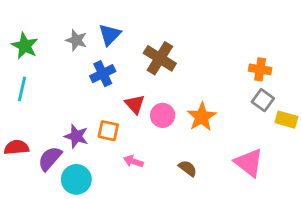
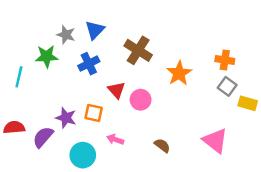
green star: (25, 46) -> (47, 56), moved, turned -30
orange star: (202, 117) -> (179, 73), moved
cyan circle: (76, 179) -> (83, 155), moved

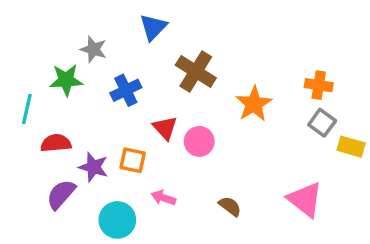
blue triangle: (95, 30) -> (153, 27), moved
red semicircle: (14, 127) -> (56, 143), moved

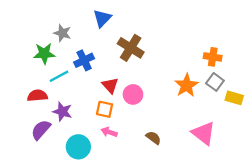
orange star: (254, 104) -> (186, 85), moved
cyan line: (27, 109) -> (59, 76), moved, turned 48
orange square: (133, 160) -> (105, 109), moved

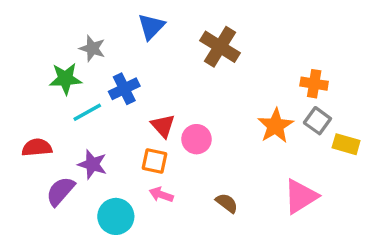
brown cross: (131, 48) -> (220, 47), moved
red semicircle: (37, 96) -> (37, 148), moved
pink triangle: (204, 133) -> (301, 196), turned 50

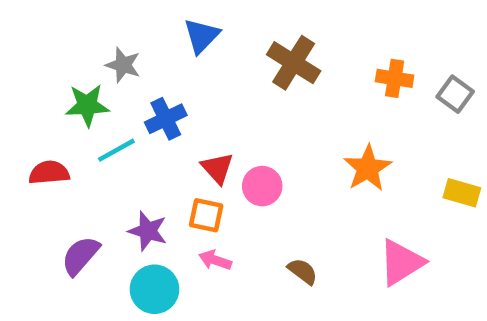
orange cross: (314, 84) -> (395, 78), moved
gray square: (317, 121) -> (455, 94), moved
red semicircle: (37, 148) -> (49, 173), moved
purple star: (92, 164) -> (148, 231), moved

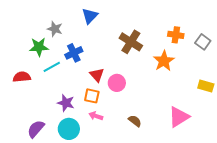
brown cross: (294, 63) -> (131, 42), moved
orange star: (368, 168) -> (164, 61), moved
purple semicircle: (80, 256) -> (36, 129), moved

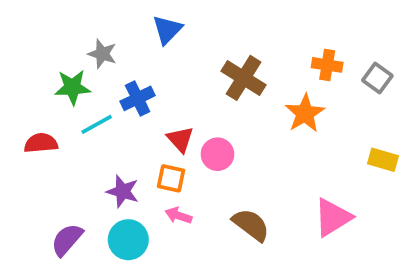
brown semicircle: (135, 121) -> (251, 225), size x1.5

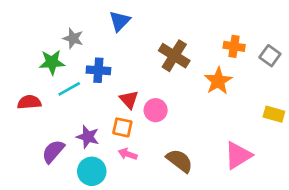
blue cross: (138, 98) -> (98, 70), turned 30
purple semicircle: (67, 240) -> (53, 151), moved

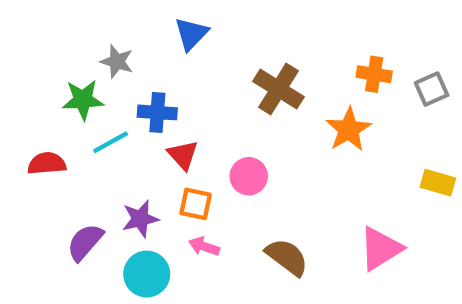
gray square: (270, 56) -> (432, 89), turned 30
red triangle: (129, 100) -> (183, 155), moved
purple star: (88, 137) -> (140, 219), turned -30

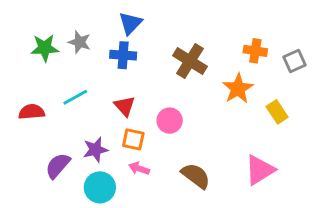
green star: (83, 100) -> (45, 48), moved
blue cross: (157, 112) -> (123, 55), moved
yellow rectangle: (438, 183) -> (277, 112), moved, turned 40

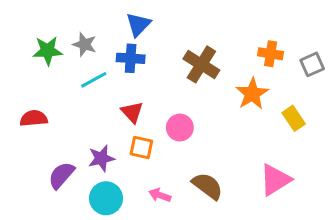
cyan line: (75, 97) -> (94, 80), moved
pink arrow: (139, 169) -> (160, 195), moved

